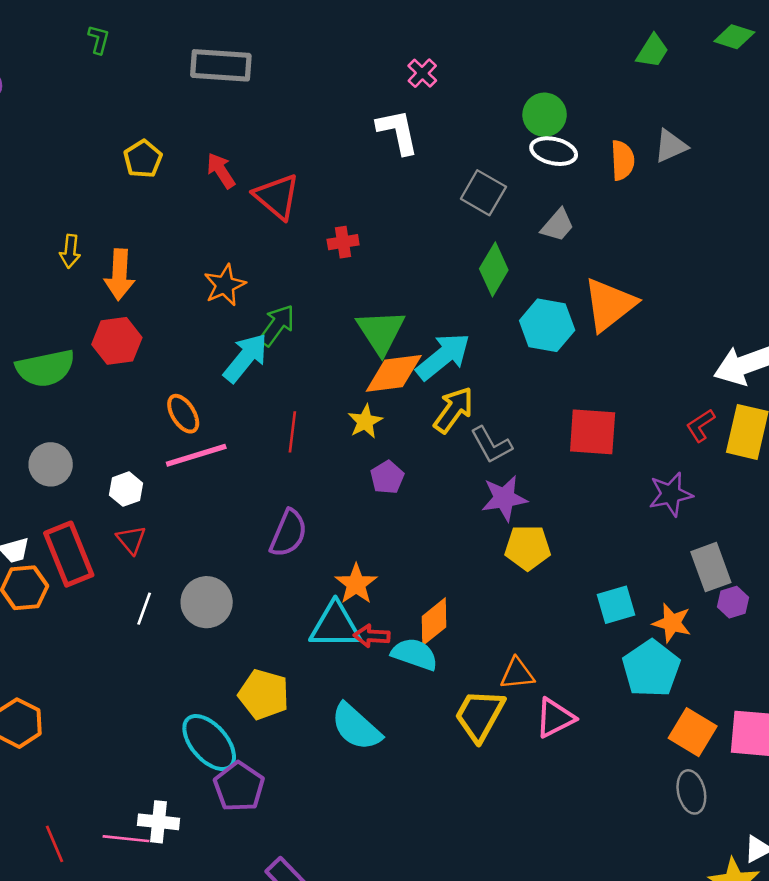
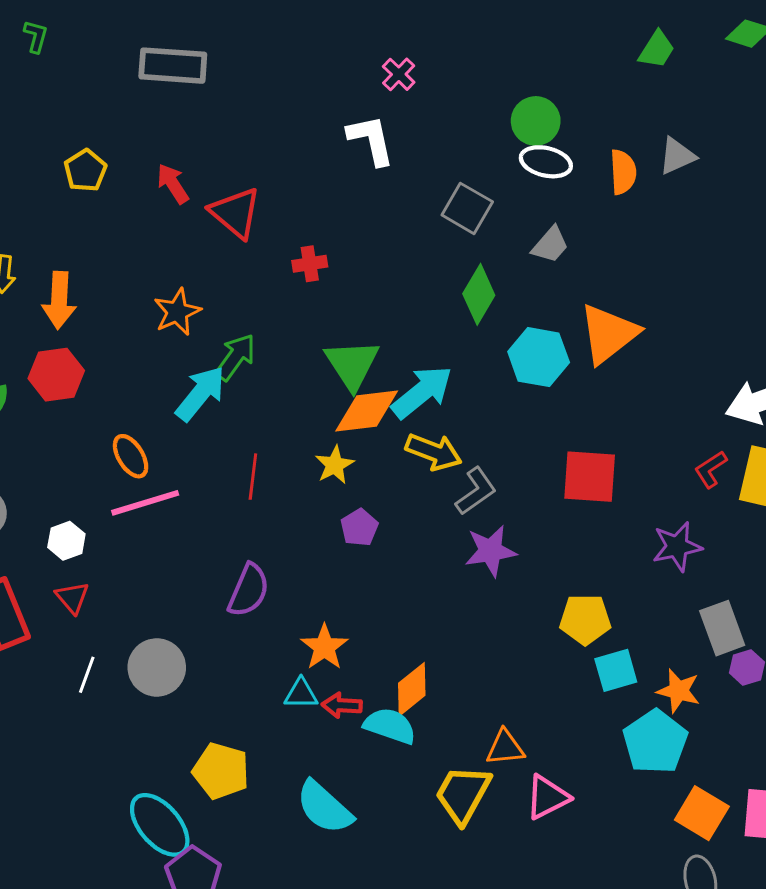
yellow arrow: (454, 410) -> (434, 452), turned 75
gray L-shape: (491, 445) -> (476, 491), turned -96
yellow pentagon: (528, 548) -> (585, 619), moved
cyan triangle: (335, 626) -> (301, 694), size x0.6

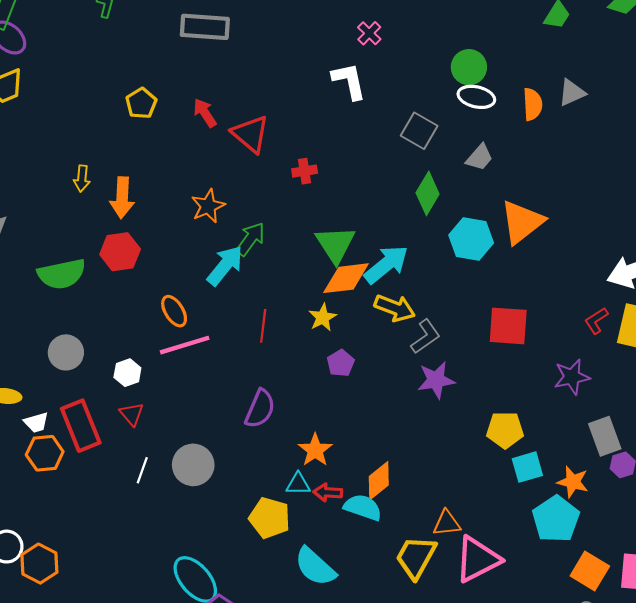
yellow pentagon: (221, 771) -> (270, 518), moved
pink triangle: (547, 797) -> (477, 559), size x1.4

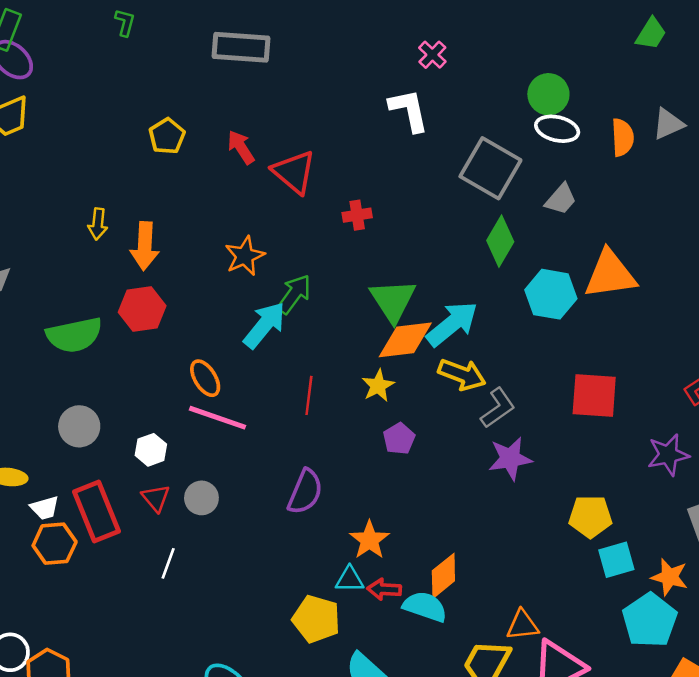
gray square: (419, 131) -> (490, 168), size x1.4
orange triangle: (522, 222) -> (610, 274), turned 30
pink line: (185, 345) -> (218, 418), turned 36
gray circle: (193, 465) -> (201, 498), moved, size x0.7

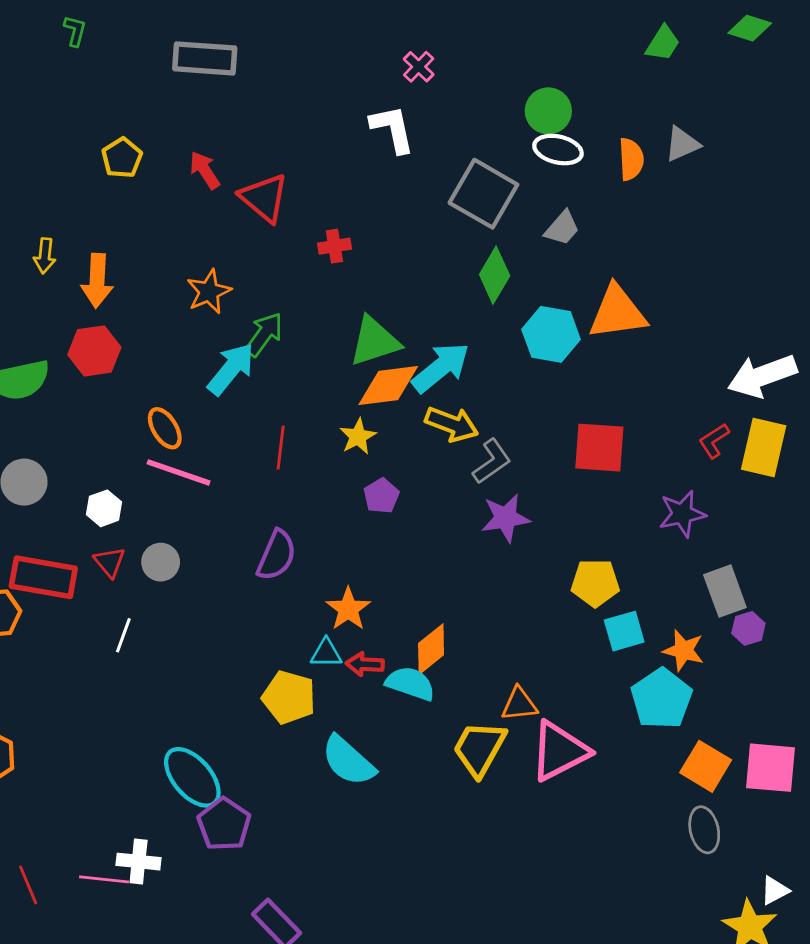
green triangle: (393, 300) -> (374, 341), turned 45
red rectangle: (97, 512) -> (43, 577), turned -58

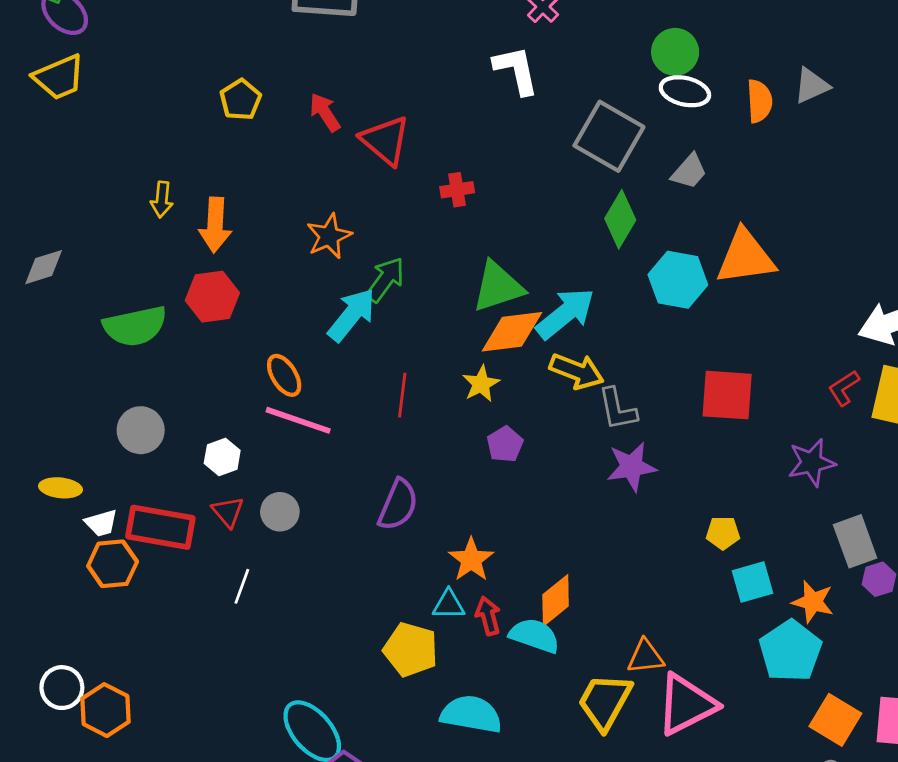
gray L-shape: (492, 461) -> (617, 409), turned 114
yellow pentagon: (595, 583) -> (723, 533), size x0.7
red arrow: (365, 664) -> (488, 616), turned 72
cyan semicircle: (348, 761) -> (471, 714), turned 148

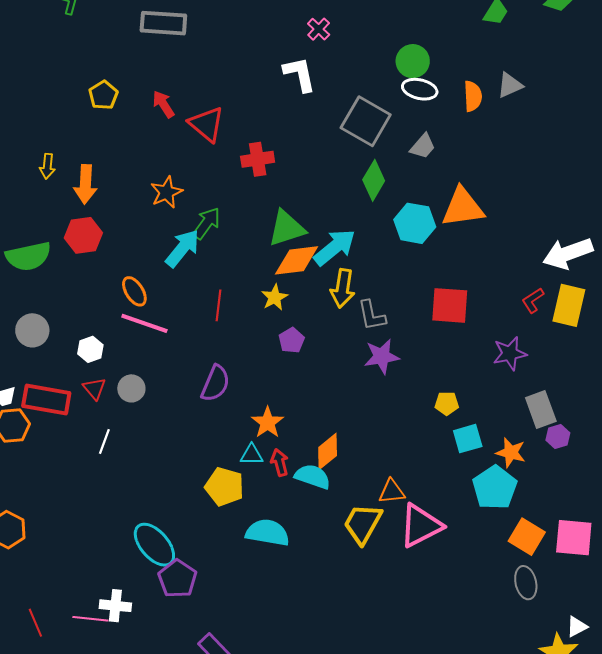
red cross: (457, 190) -> (258, 159), size x1.4
yellow arrow: (577, 371) -> (343, 288), turned 78

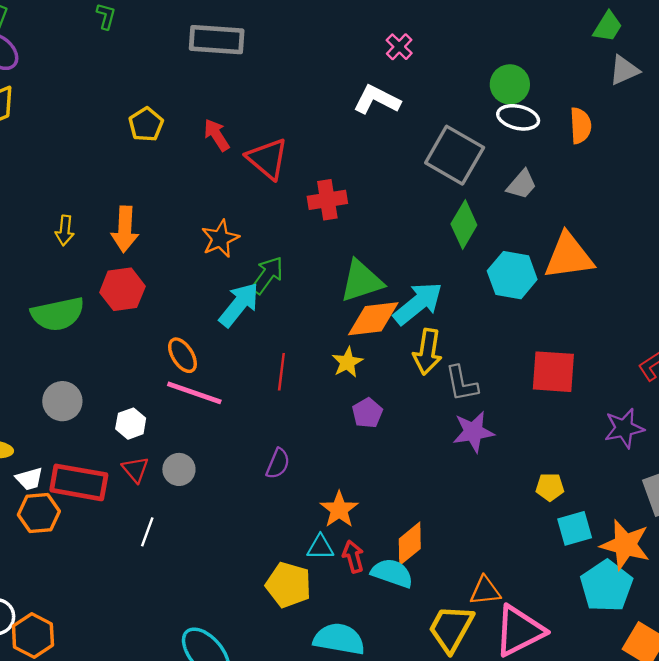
white L-shape: (300, 74) -> (377, 100), turned -51
gray triangle: (510, 85) -> (624, 70), moved
yellow arrow: (47, 166) -> (65, 230), moved
purple semicircle: (215, 383) -> (278, 464), size x0.7
orange star: (511, 453) -> (625, 545), size x1.4

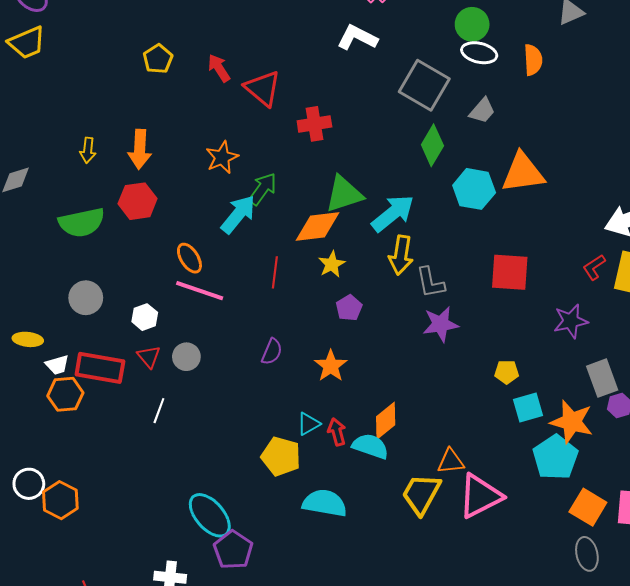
orange diamond: (373, 319) -> (318, 227), moved
orange star: (339, 509) -> (331, 366), moved
cyan triangle: (320, 547) -> (308, 424), turned -30

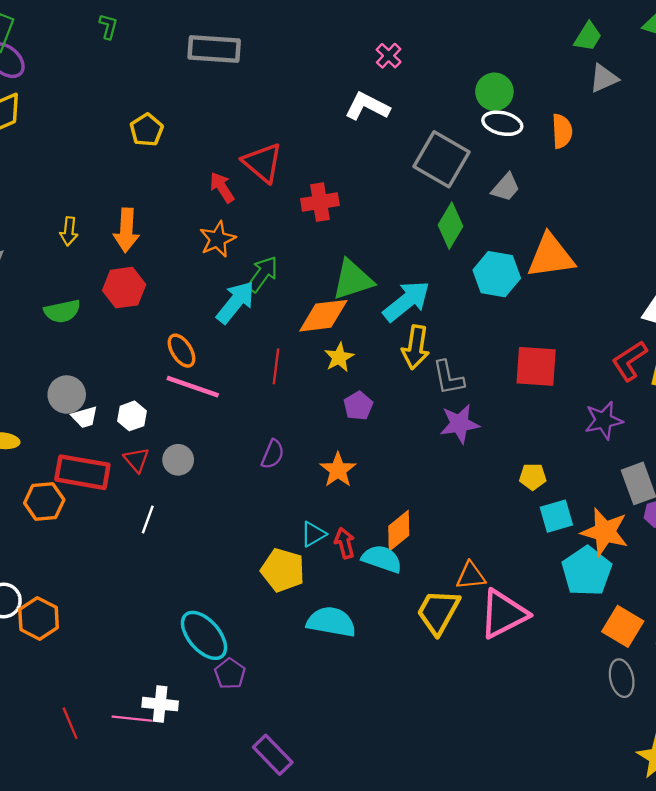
red arrow: (219, 68) -> (222, 187), moved
green semicircle: (82, 223) -> (62, 311), size x0.7
red L-shape: (594, 267) -> (629, 361), size x1.4
white trapezoid: (57, 365) -> (85, 417), moved
purple pentagon: (233, 550) -> (230, 674), size x0.7

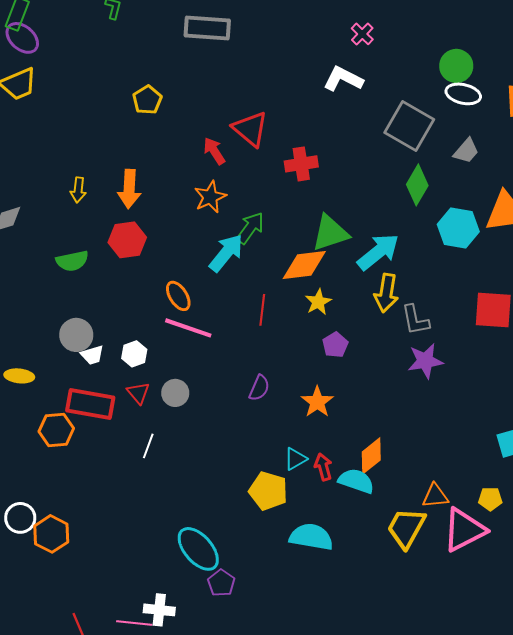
yellow pentagon: (533, 477) -> (490, 499), moved

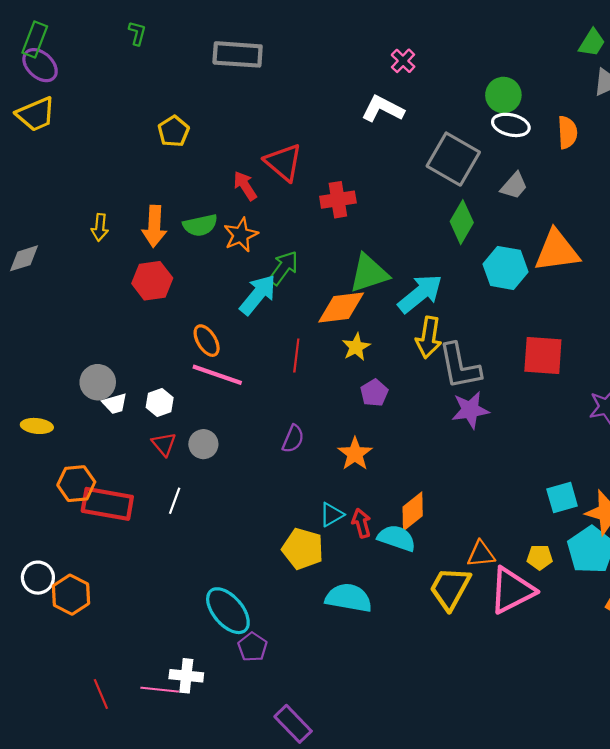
green semicircle: (72, 261) -> (200, 225), moved
gray L-shape: (415, 320) -> (460, 366), size x1.4
red rectangle: (90, 404) -> (107, 504), moved

